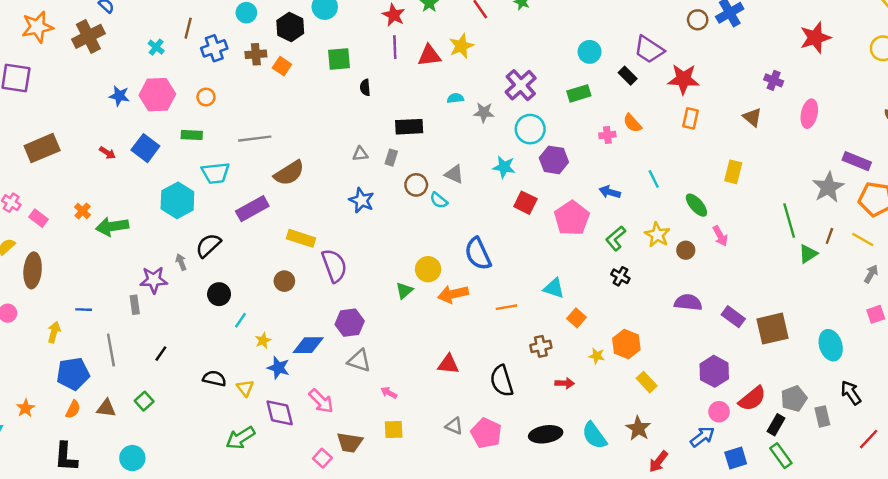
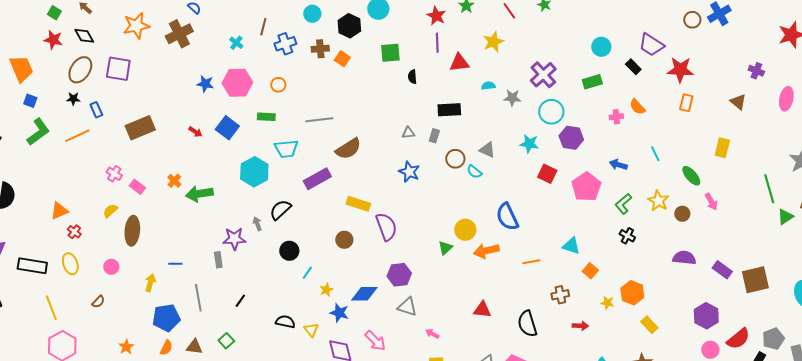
red triangle: (429, 55) -> (459, 63), moved

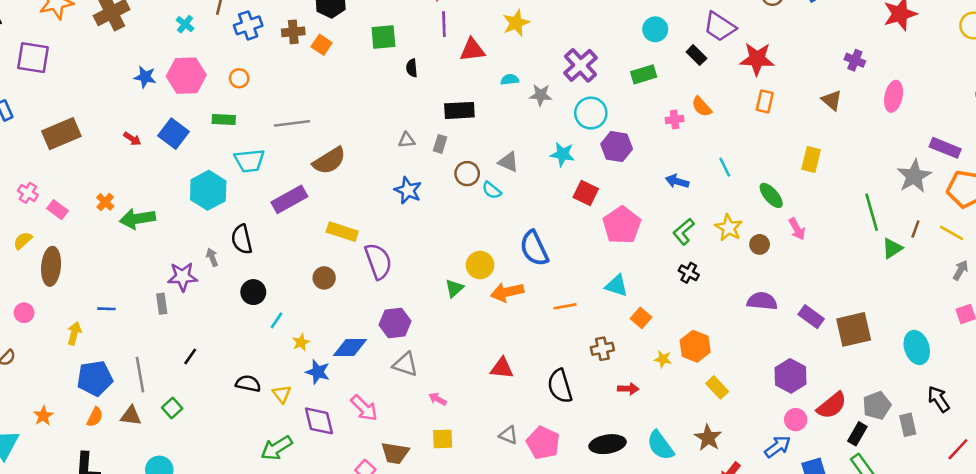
pink pentagon: (586, 187) -> (622, 225), moved
black semicircle: (280, 210) -> (242, 239), turned -60
gray line: (198, 298) -> (140, 375), moved

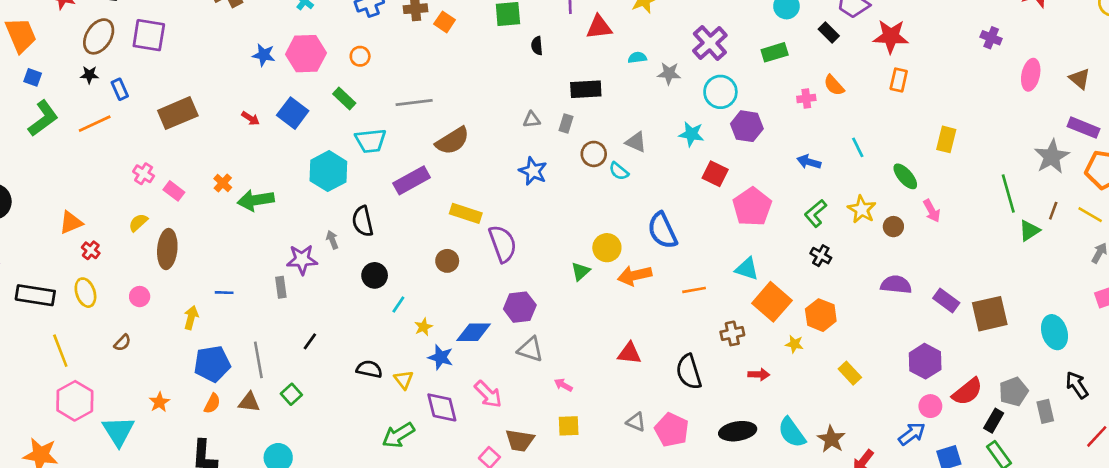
brown triangle: (832, 100) -> (1080, 79), moved
green rectangle: (224, 119) -> (344, 98), turned 40
orange square: (641, 318) -> (772, 302), size x1.8
orange hexagon: (695, 346) -> (821, 315), moved
brown star: (708, 438) -> (831, 439), moved

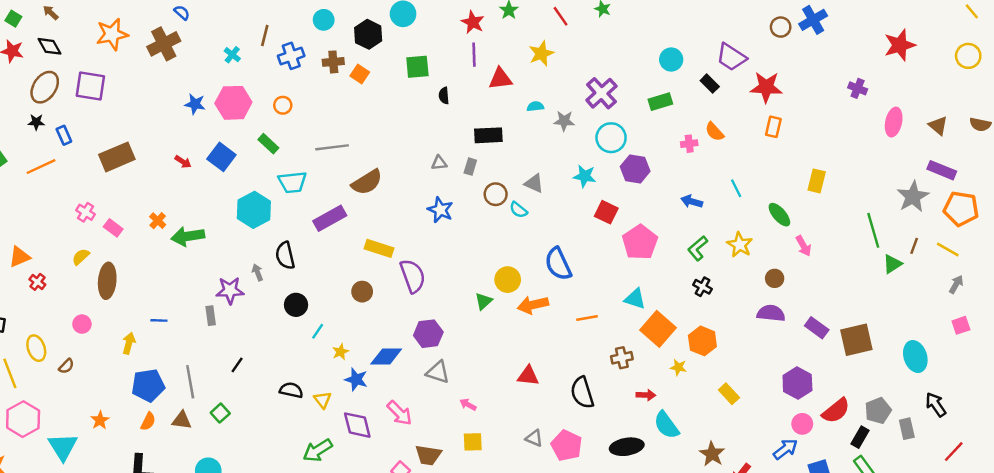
brown circle: (893, 227) -> (775, 278), moved
yellow ellipse: (85, 293) -> (36, 348), moved
cyan semicircle: (792, 433) -> (666, 425), moved

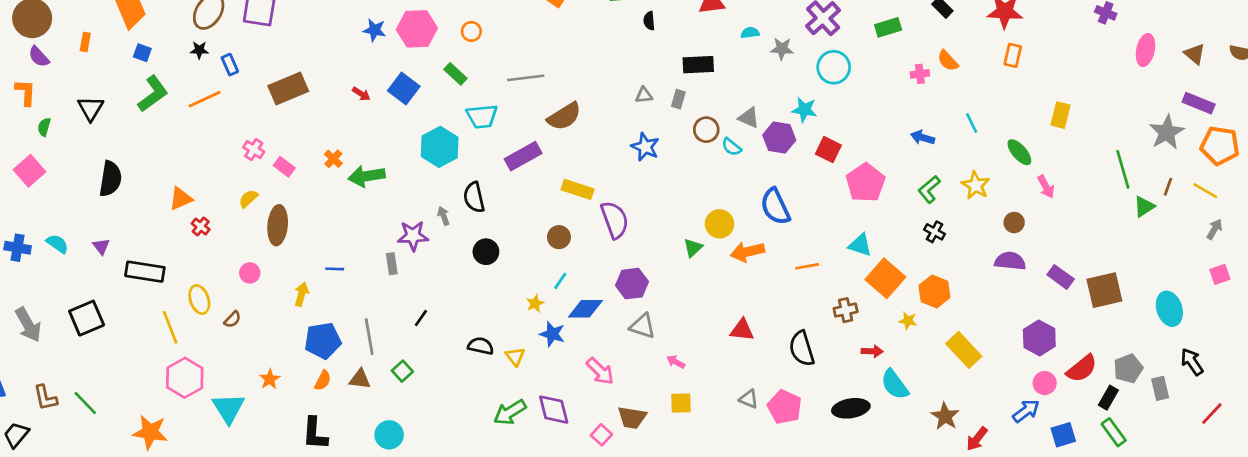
purple hexagon: (635, 169) -> (779, 138), moved
cyan line: (318, 331) -> (560, 281), moved
yellow rectangle: (729, 394) -> (964, 350), size x1.5
purple diamond: (357, 425) -> (554, 410), moved

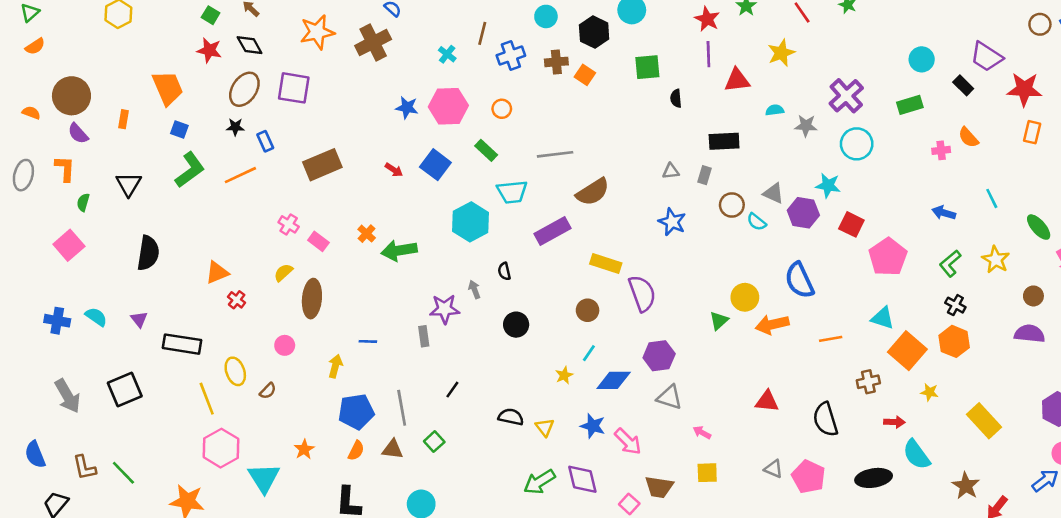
black semicircle: (474, 197) -> (504, 271), size x0.6
orange hexagon: (934, 292) -> (954, 341), moved
blue star: (552, 334) -> (593, 426), moved

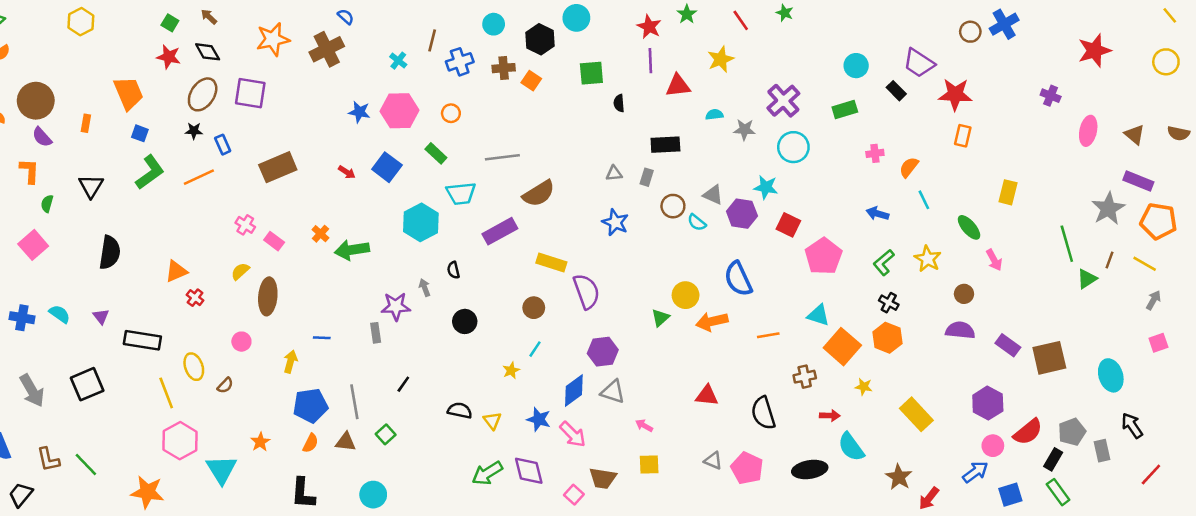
orange semicircle: (968, 137) -> (909, 167), moved, turned 80
blue diamond: (614, 380) -> (574, 390), moved, turned -36

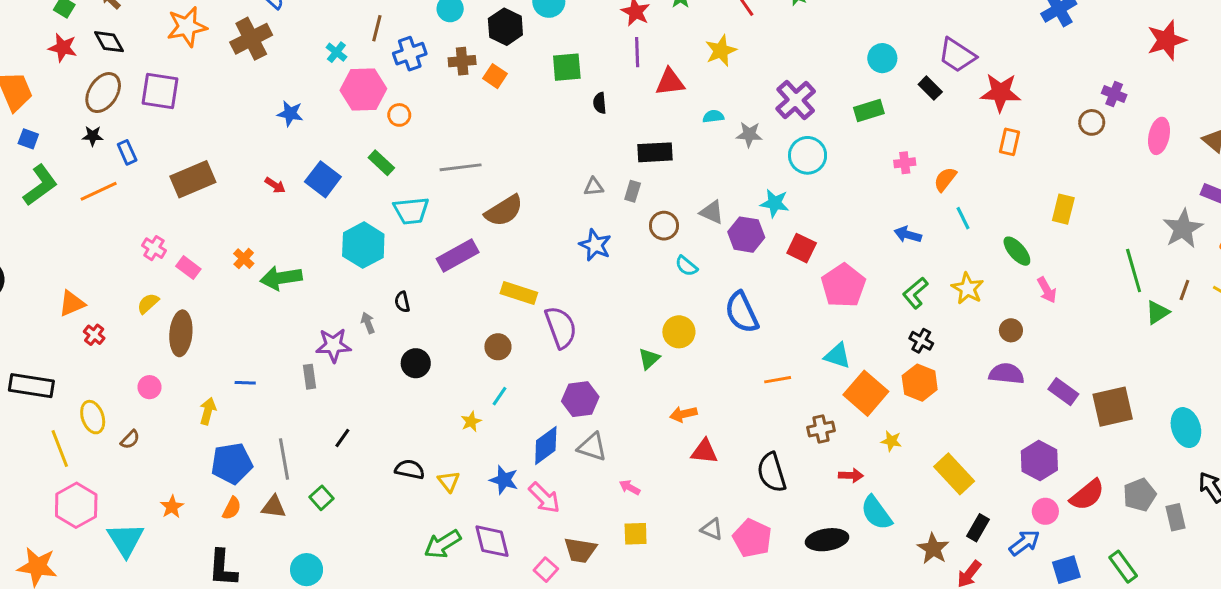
brown circle: (970, 32) -> (1092, 122), moved
pink hexagon: (400, 111) -> (363, 90), moved
cyan semicircle: (697, 222) -> (686, 266), moved
orange arrow: (712, 321) -> (683, 414), moved, size x0.7
black rectangle: (1053, 459) -> (978, 528), moved

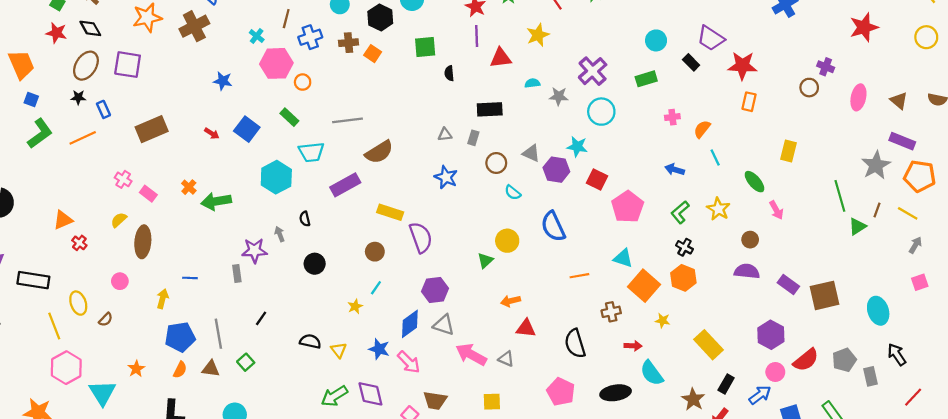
pink arrow: (630, 487) -> (471, 354), size x2.0
gray triangle: (712, 529) -> (506, 359), moved
yellow square: (636, 534) -> (492, 402), moved

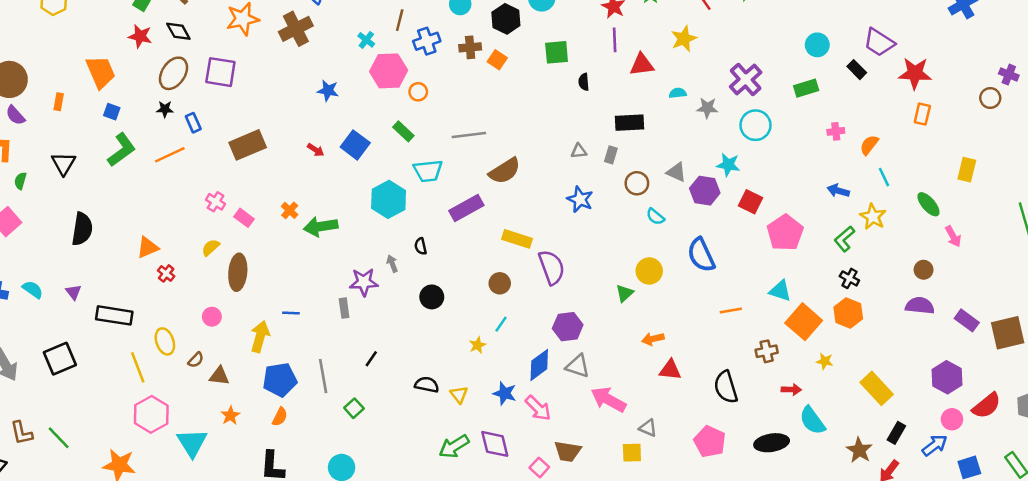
yellow star: (718, 209) -> (873, 217), moved
yellow arrow: (163, 299) -> (260, 336), size x1.4
gray triangle: (506, 359) -> (648, 428), moved
brown triangle: (211, 369) -> (219, 376), moved

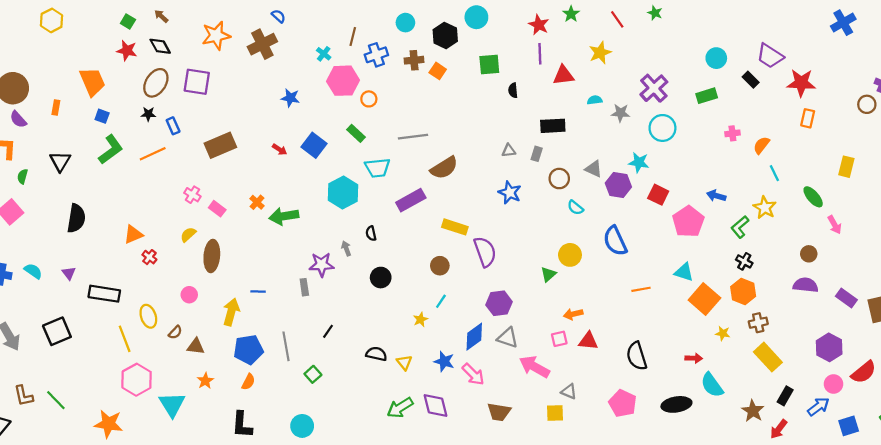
blue arrow: (838, 191) -> (716, 196), moved
brown cross: (767, 351) -> (758, 323), moved
pink square: (539, 467) -> (559, 339), moved, turned 35

